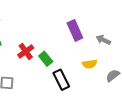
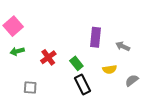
purple rectangle: (75, 30) -> (96, 37), turned 30
green rectangle: (46, 59) -> (76, 63), moved

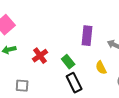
yellow semicircle: (110, 69) -> (101, 68), turned 72

